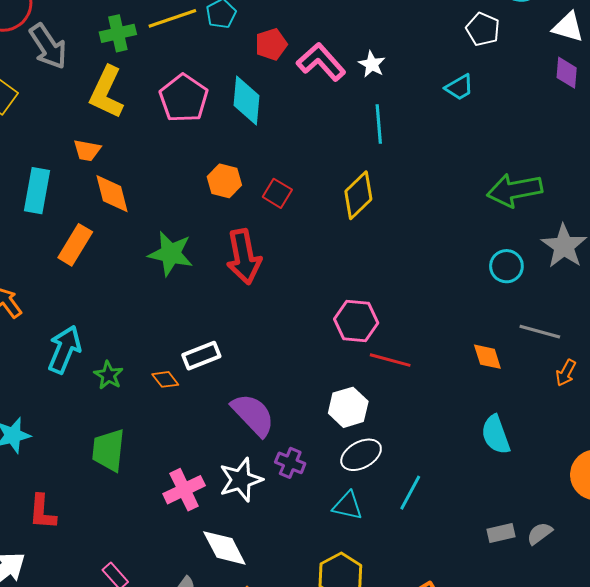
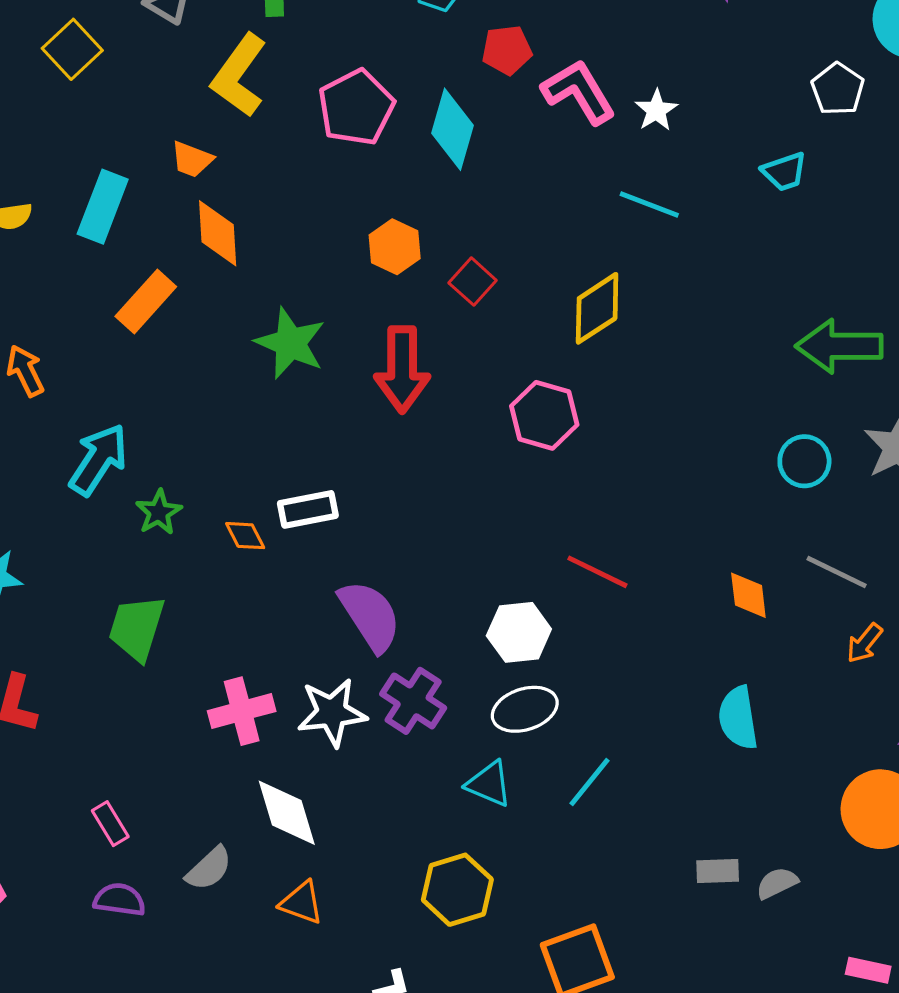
cyan line: (379, 124) -> (649, 204), turned -75
pink hexagon: (356, 321) -> (544, 415), moved
purple cross: (290, 463) -> (413, 701), size x1.4

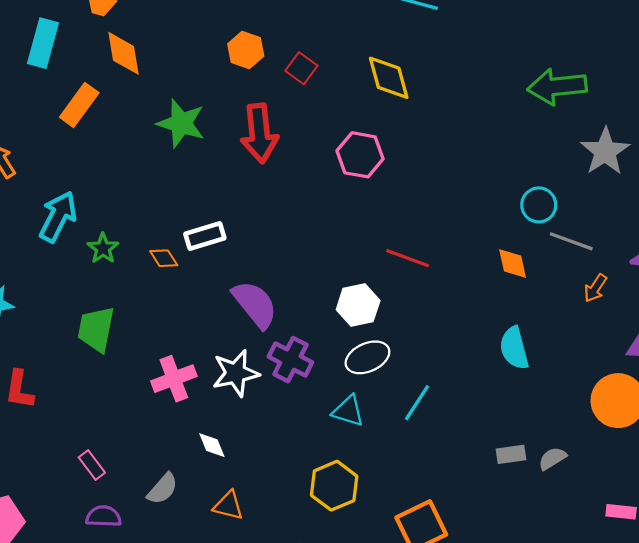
yellow diamond: (597, 308) -> (389, 78), turned -66
cyan circle: (804, 461) -> (539, 205), moved
white diamond: (287, 813) -> (212, 445), size x0.6

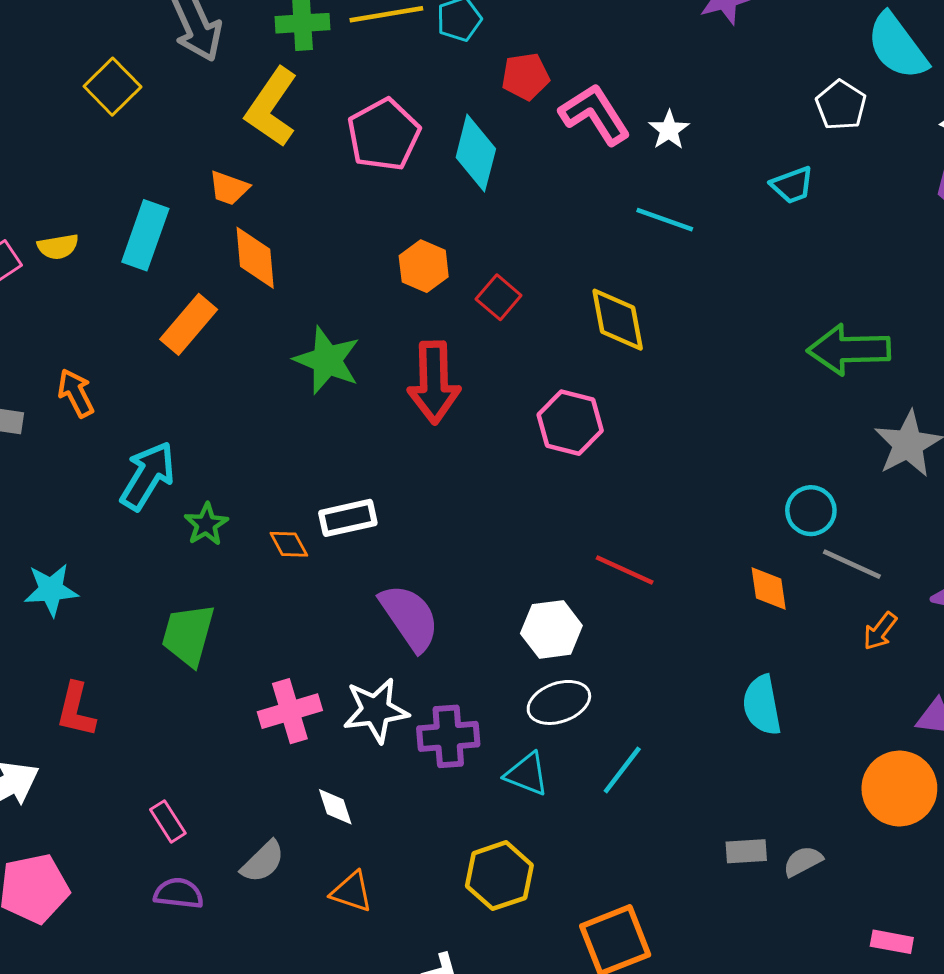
purple cross: (290, 360) -> (448, 736), moved, turned -36

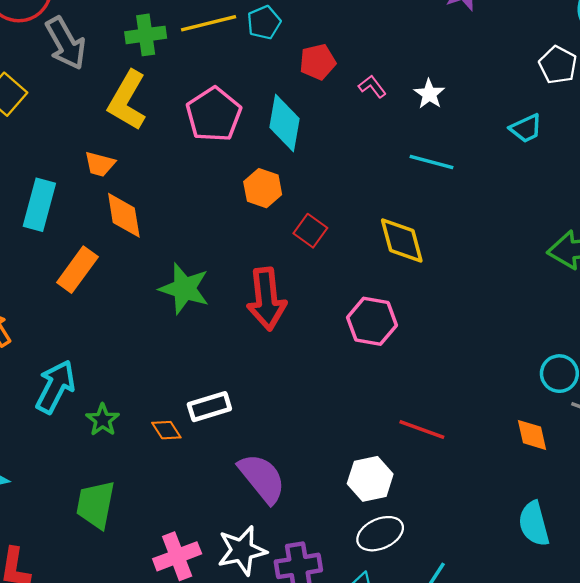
pink L-shape: (595, 114) -> (372, 86), size x0.5
orange hexagon: (424, 266) -> (263, 188), moved

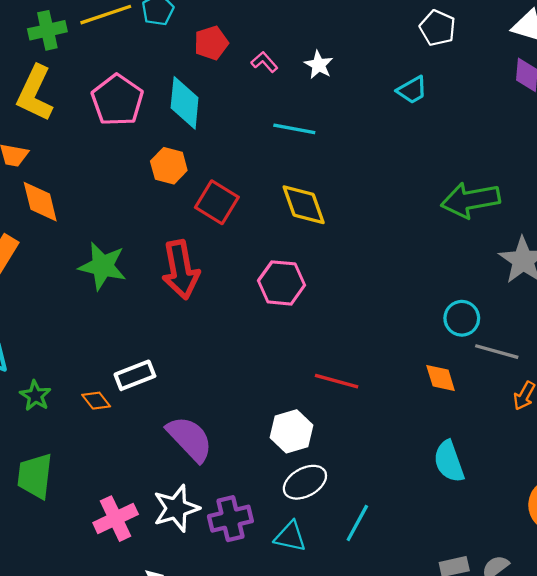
cyan line: (431, 162) -> (294, 129), moved
red square: (310, 231) -> (217, 202), size x1.4

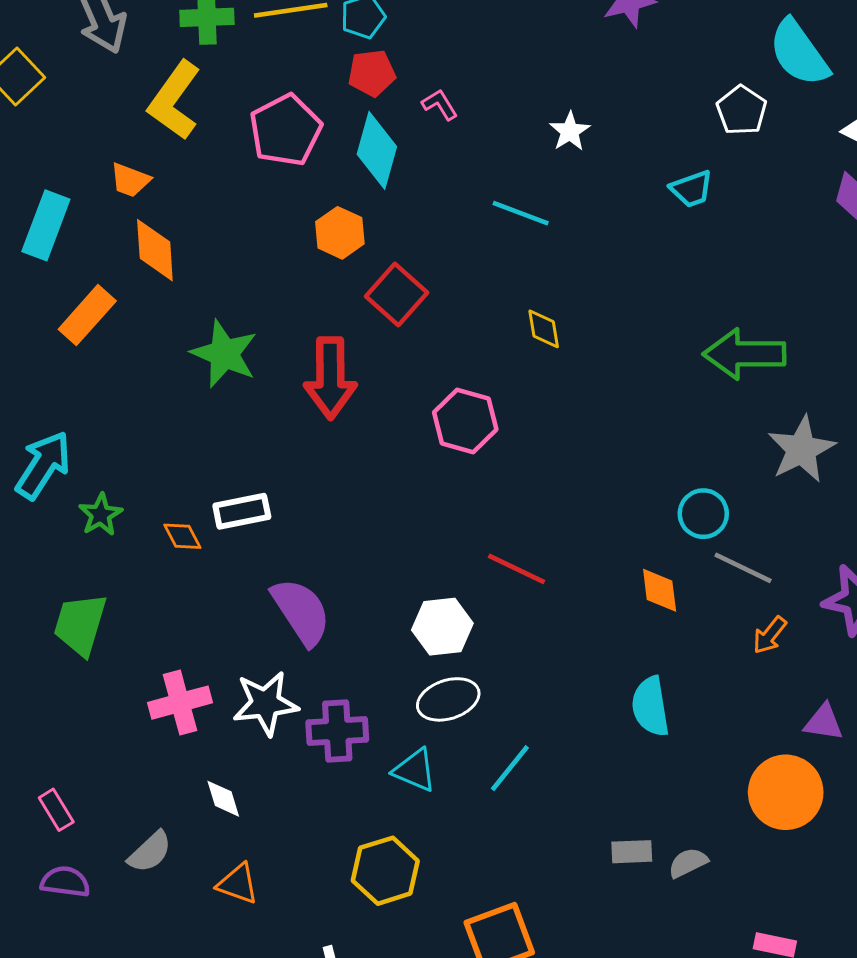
red pentagon: (211, 43) -> (372, 73), moved
pink L-shape: (264, 62) -> (440, 105), moved
yellow diamond: (304, 205) -> (544, 329), moved, size x0.6

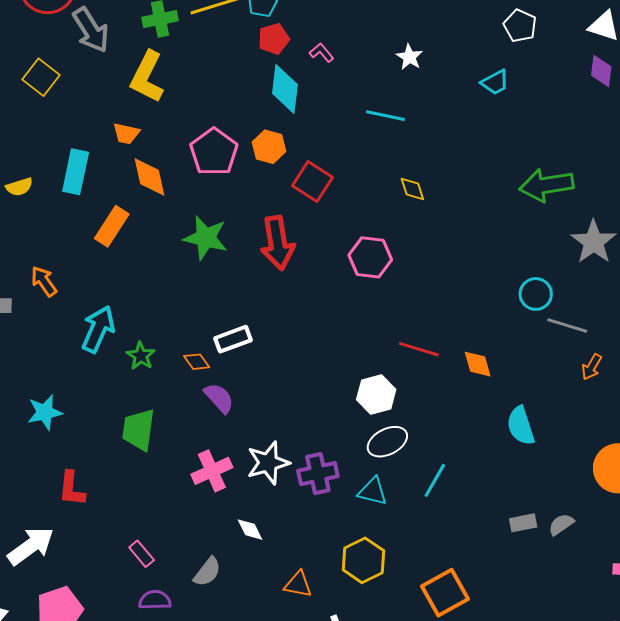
pink pentagon: (286, 130) -> (214, 152), moved
orange diamond: (660, 590) -> (478, 364), moved
purple semicircle: (301, 612) -> (219, 398), moved, size x0.7
orange triangle: (238, 884) -> (298, 584), moved

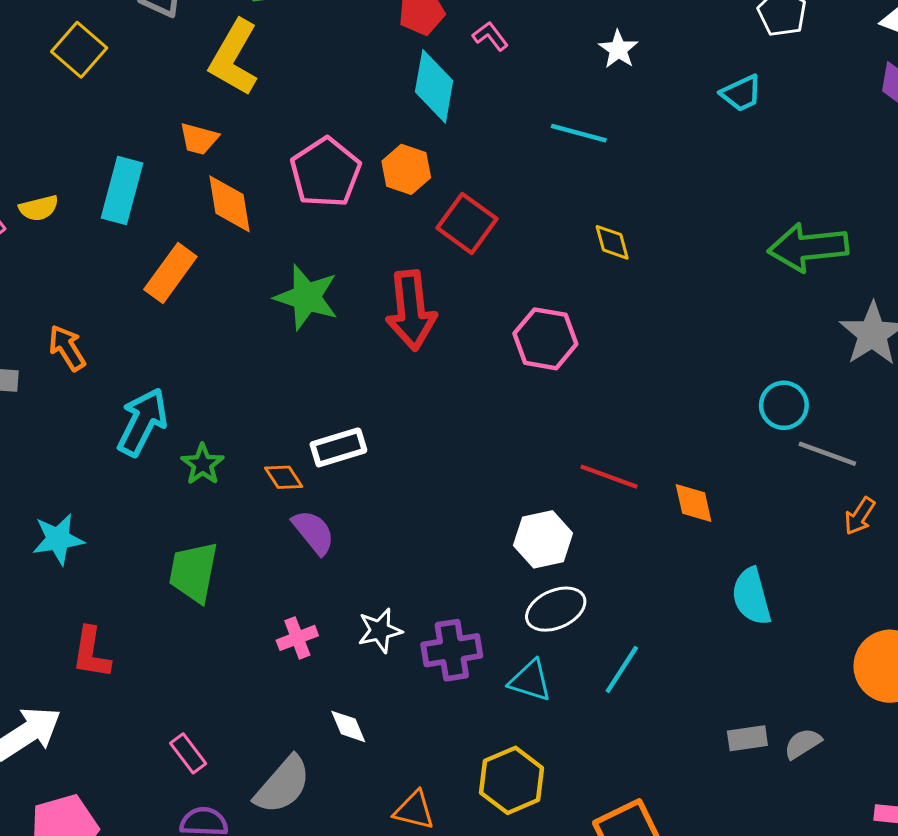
white star: (268, 463) -> (380, 631), size x0.7
pink cross: (212, 471) -> (297, 638), size x0.7
gray semicircle: (207, 572) -> (283, 785), size x1.4

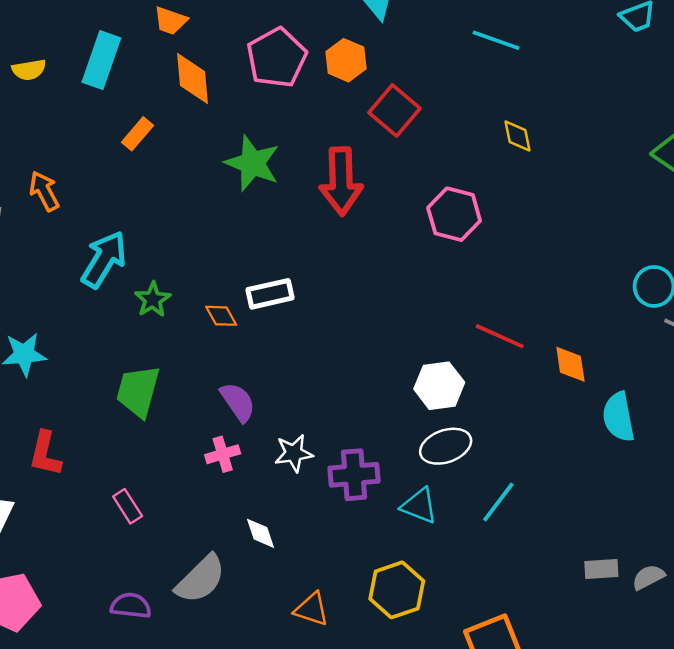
orange rectangle: (170, 273) -> (138, 134), size x0.7
purple semicircle: (313, 532) -> (238, 402), moved
cyan semicircle: (751, 596) -> (618, 417), moved
pink rectangle: (188, 753) -> (128, 506), moved

